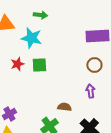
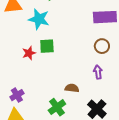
red star: (17, 64) -> (29, 53), moved

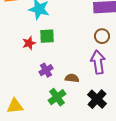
purple arrow: (98, 72) -> (98, 62), size x1.6
purple cross: (17, 95) -> (46, 70), moved

